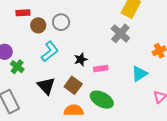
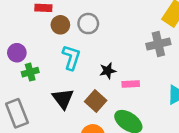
gray cross: (120, 33) -> (158, 44), turned 30
cyan L-shape: (50, 51) -> (71, 57), turned -40
green cross: (17, 67) -> (30, 72), turned 32

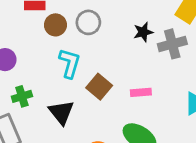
black star: (108, 71) -> (143, 32), moved
green cross: (30, 72) -> (22, 96), moved
brown square: (96, 101) -> (99, 87), moved

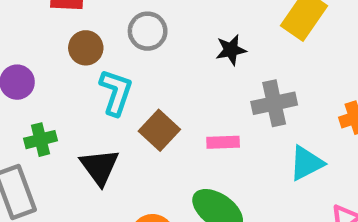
brown circle: (55, 25) -> (86, 48), moved
gray cross: (172, 44) -> (274, 103), moved

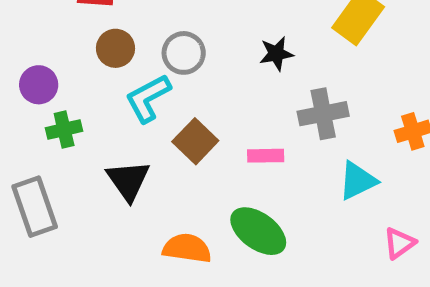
gray circle: (148, 31) -> (184, 53), moved
cyan L-shape: (116, 92) -> (148, 98), turned -138
green cross: (40, 140) -> (64, 130), moved

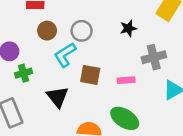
brown square: (195, 141) -> (90, 75), turned -30

